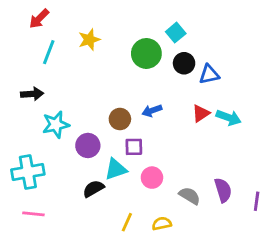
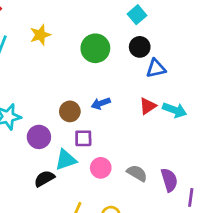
cyan square: (176, 33) -> (137, 15), moved
black circle: (184, 63) -> (140, 47), moved
gray semicircle: (190, 196) -> (137, 173), moved
purple line: (257, 201) -> (191, 197), moved

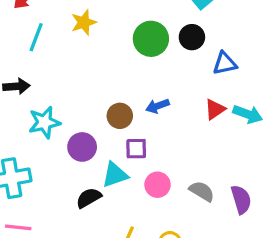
black circle: (140, 47) -> (192, 37), moved

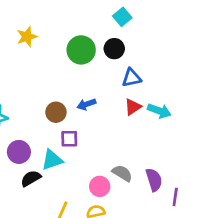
blue triangle: (225, 63) -> (131, 78), moved
purple circle: (82, 147) -> (19, 152), moved
pink circle: (158, 185) -> (100, 186), moved

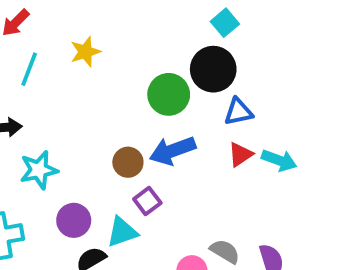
black circle: (114, 49) -> (213, 69), size x1.5
green circle: (81, 50) -> (169, 94), moved
blue arrow: (86, 104) -> (173, 151), size x1.6
purple square: (69, 139) -> (147, 201), turned -36

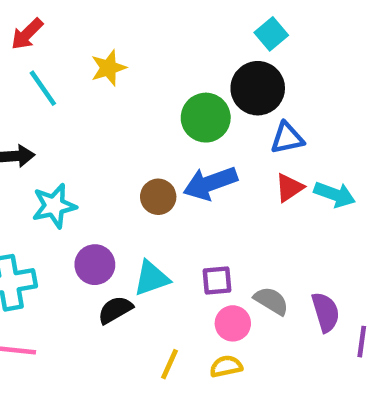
cyan line: (29, 69) -> (43, 88), turned -56
purple square: (147, 201) -> (217, 280), moved, turned 32

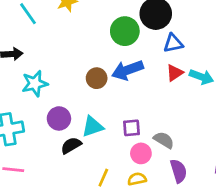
purple semicircle: (326, 312) -> (179, 171), moved

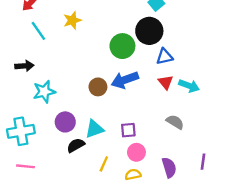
red triangle: (175, 73) -> (166, 82), turned -35
gray semicircle: (164, 140) -> (175, 122), moved
yellow line: (103, 178) -> (104, 164), moved

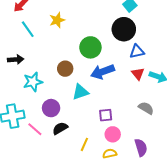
green circle: (122, 46) -> (90, 47), moved
brown circle: (98, 87) -> (65, 69), moved
cyan triangle: (94, 129) -> (80, 92), moved
pink line: (26, 166) -> (35, 129), moved, turned 35

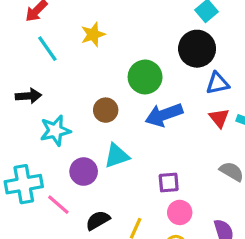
cyan triangle: (80, 92) -> (117, 156), moved
black semicircle: (60, 128) -> (98, 220), moved

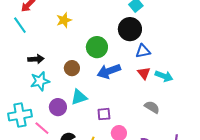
cyan line: (47, 49) -> (20, 25), moved
black arrow: (28, 96) -> (36, 59), moved
purple square: (169, 183) -> (104, 114), moved

